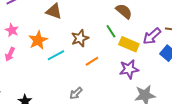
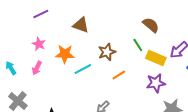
orange star: (38, 40) -> (65, 54), turned 30

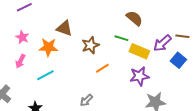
brown triangle: (81, 25) -> (64, 28), moved
green line: (138, 45) -> (121, 38), turned -40
cyan line: (83, 69) -> (45, 75), moved

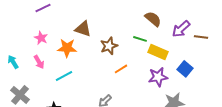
purple arrow: (162, 43) -> (181, 29), moved
blue square: (178, 60) -> (185, 69), moved
pink arrow: (20, 61) -> (39, 62), turned -56

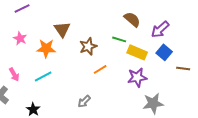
brown triangle: (83, 29) -> (62, 29), turned 36
brown line: (201, 37) -> (183, 68), moved
pink arrow: (39, 62) -> (14, 74), moved
blue square: (185, 69) -> (164, 52), moved

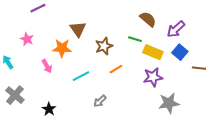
pink star: (20, 38) -> (27, 39), moved
pink arrow: (14, 74) -> (47, 66), moved
cyan line: (43, 76) -> (81, 76), moved

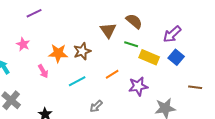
brown semicircle: (148, 19) -> (134, 21), moved
brown triangle: (78, 29) -> (108, 30), moved
brown star: (104, 46) -> (82, 51), moved
brown line: (199, 68) -> (195, 87), moved
purple star: (153, 77) -> (138, 86), moved

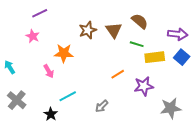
purple arrow: (172, 34) -> (178, 34), turned -132
pink star: (23, 44) -> (33, 36), moved
brown star: (82, 51) -> (88, 30), moved
yellow rectangle: (149, 57) -> (155, 57), turned -30
cyan line: (77, 81) -> (68, 96), moved

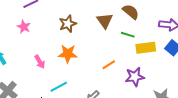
brown star: (88, 30) -> (68, 24), moved
orange star: (64, 53) -> (68, 54), moved

